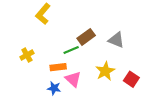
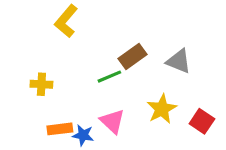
yellow cross: (27, 55) -> (41, 84), turned 32
orange rectangle: (58, 67) -> (60, 129), moved

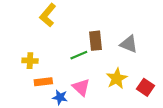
brown rectangle: (132, 56) -> (96, 41), turned -60
orange rectangle: (60, 129) -> (43, 82), moved

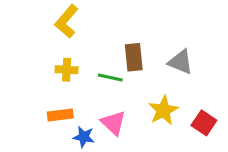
green line: (79, 55) -> (110, 78), turned 35
yellow cross: (30, 61) -> (67, 70), moved

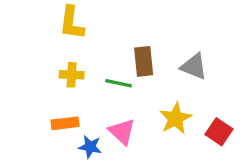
yellow L-shape: (67, 21) -> (72, 23), turned -32

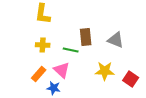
yellow star: (175, 118) -> (105, 71), turned 30
orange rectangle: (65, 123) -> (39, 74), turned -42
pink triangle: (122, 132) -> (62, 70), moved

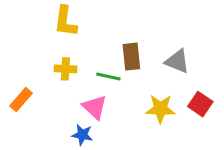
orange rectangle: (39, 74) -> (21, 100), moved
red square: (131, 79) -> (200, 104), moved

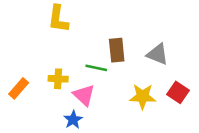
yellow cross: (65, 69) -> (58, 79), moved
blue star: (82, 135) -> (73, 120), turned 30

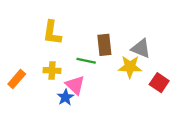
yellow L-shape: (58, 19) -> (52, 33), moved
yellow star: (143, 96) -> (130, 67), moved
blue star: (73, 120) -> (65, 97), moved

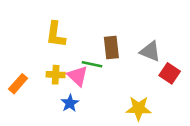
yellow star: (130, 67) -> (139, 108), moved
red square: (159, 83) -> (170, 73), moved
pink triangle: (75, 85) -> (78, 76), moved

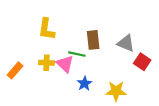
blue star: (70, 103) -> (85, 83), moved

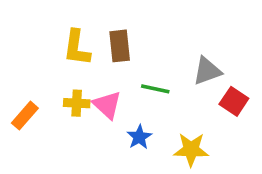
brown rectangle: (93, 40) -> (120, 46), moved
gray triangle: (126, 43) -> (207, 71), turned -42
green line: (77, 54) -> (155, 89), moved

